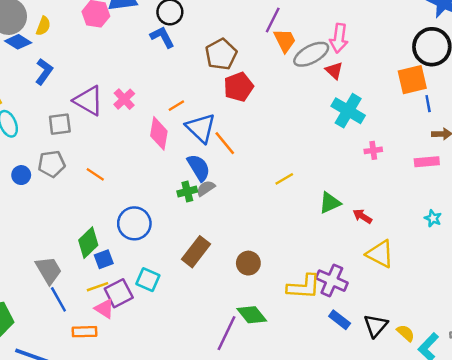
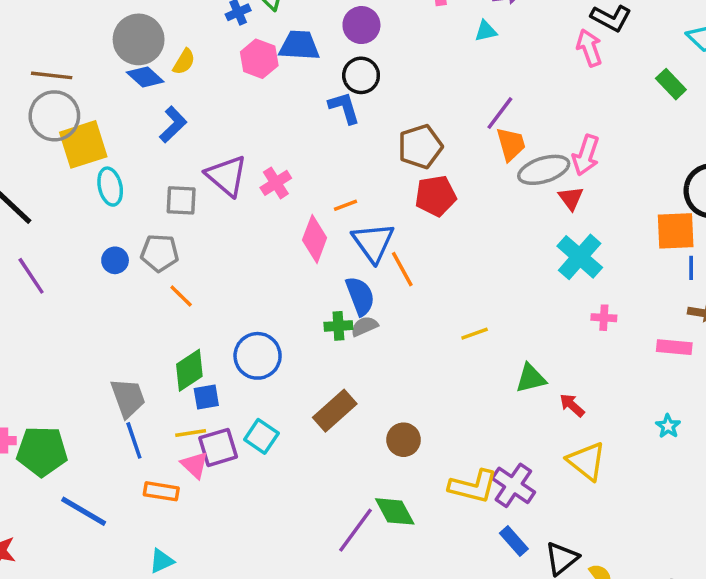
orange line: (95, 174) -> (181, 296), moved

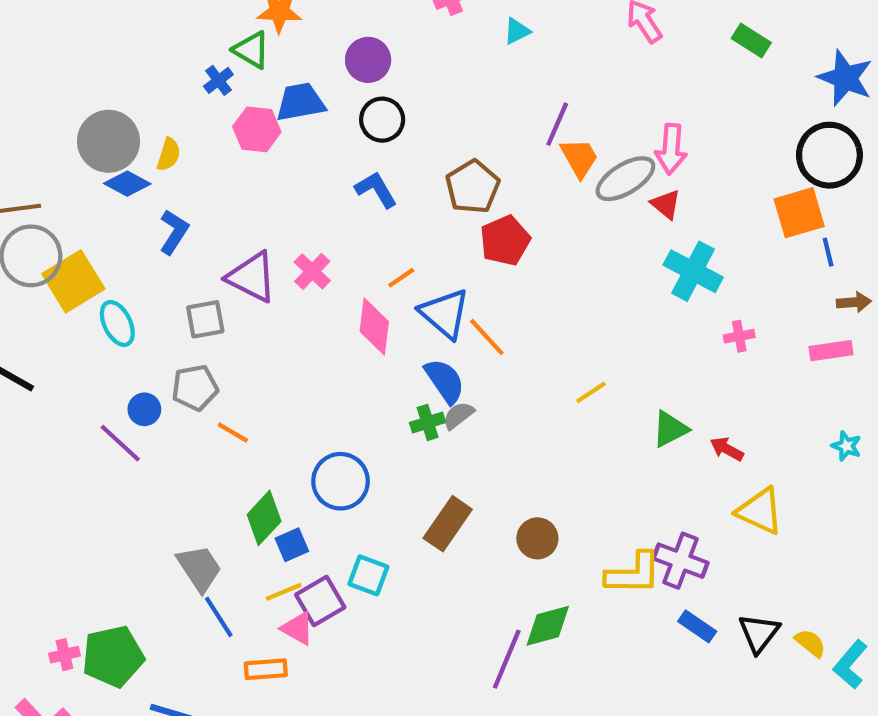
blue L-shape: (344, 108) -> (376, 190), moved
purple line: (31, 276) -> (120, 443), moved
green diamond: (395, 511) -> (548, 626), turned -63

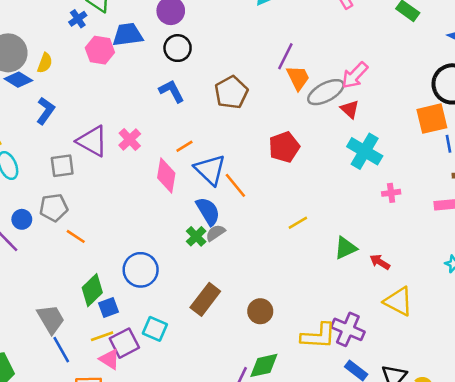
pink arrow: (671, 149) -> (355, 75), turned 36
red pentagon: (505, 241) -> (284, 147), moved
green cross: (428, 422) -> (196, 236), turned -30

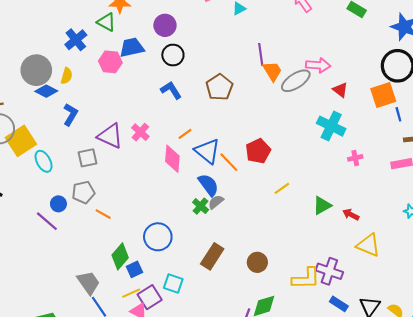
blue cross: (78, 19) -> (76, 40), moved, size x1.5
purple line: (285, 56) -> (261, 55), turned -30
pink arrow: (355, 75) -> (318, 65), turned -125
red triangle: (350, 109) -> (340, 90), moved
red pentagon: (284, 147) -> (258, 151), moved

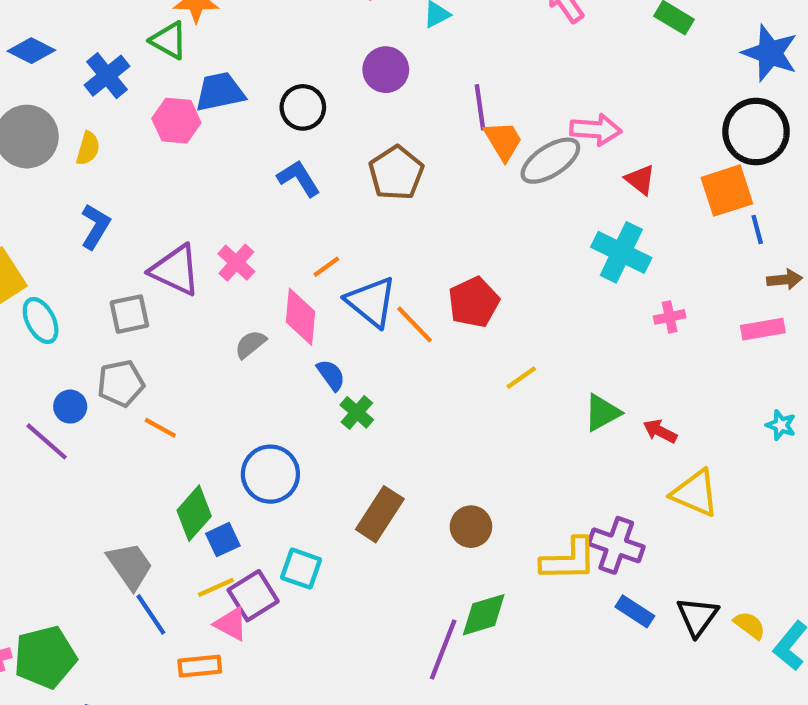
purple circle: (165, 25) -> (386, 70), moved
blue diamond: (46, 91) -> (31, 51), moved
blue semicircle: (208, 185) -> (331, 375), moved, size x0.7
gray semicircle: (216, 202) -> (250, 344), moved

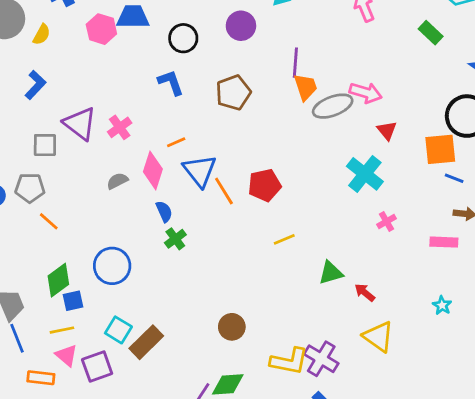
blue line: (757, 230) -> (454, 178), turned -66
pink cross: (670, 317) -> (387, 222), turned -30
brown rectangle: (380, 514) -> (146, 342), moved
purple square: (253, 596) -> (97, 367), moved

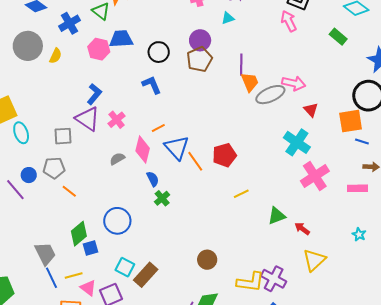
blue L-shape: (35, 85) -> (94, 94), moved
brown pentagon: (233, 93) -> (199, 59), moved
pink cross: (387, 222) -> (315, 176), size x2.0
yellow line: (62, 330) -> (74, 275), moved
yellow triangle: (378, 337) -> (314, 260), turned 45

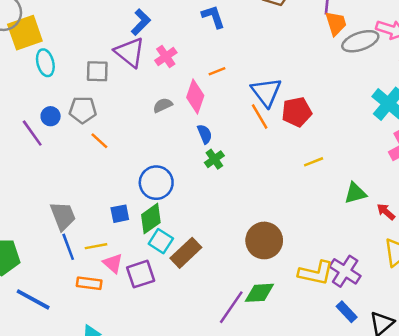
blue triangle: (177, 148) -> (266, 92), moved
green diamond: (79, 234) -> (151, 219), moved
brown circle: (207, 260) -> (264, 240), size x1.5

